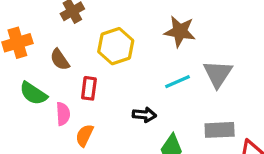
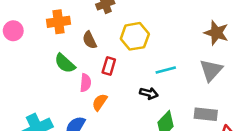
brown star: (180, 31) -> (216, 33), moved
cyan line: (177, 82) -> (166, 70), moved

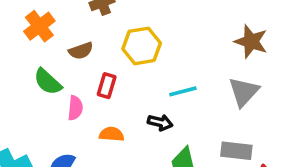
orange cross: (59, 22) -> (39, 26), turned -30
brown semicircle: (90, 40) -> (81, 51), turned -84
orange semicircle: (100, 102) -> (112, 134), moved, turned 60

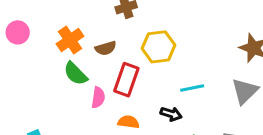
orange cross: (39, 26) -> (70, 40), moved
red rectangle: (107, 86) -> (126, 80), size x1.5

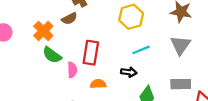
yellow hexagon: (159, 47) -> (131, 17), moved
brown semicircle: (106, 48) -> (69, 19), moved

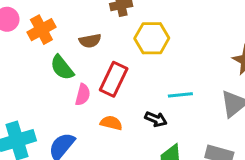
yellow hexagon: (131, 17) -> (152, 38), moved
brown semicircle: (69, 19) -> (90, 41), moved
orange cross: (43, 31) -> (41, 30), moved

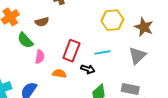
yellow hexagon: (152, 38) -> (112, 20), moved
red rectangle: (114, 79) -> (71, 51), moved

